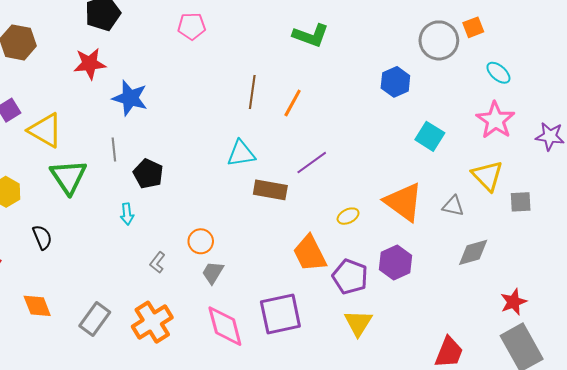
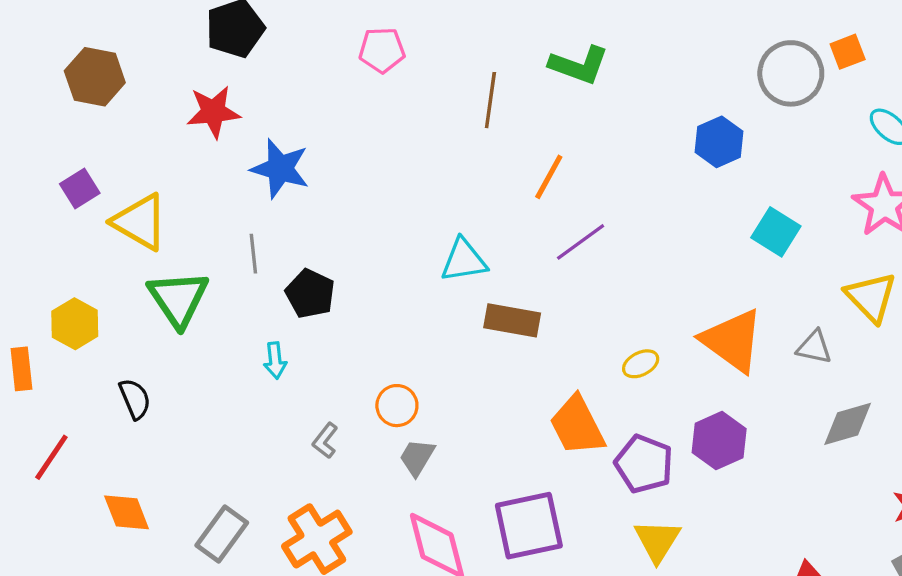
brown line: (252, 92) -> (490, 100), moved
purple line: (312, 163) -> (581, 242), moved

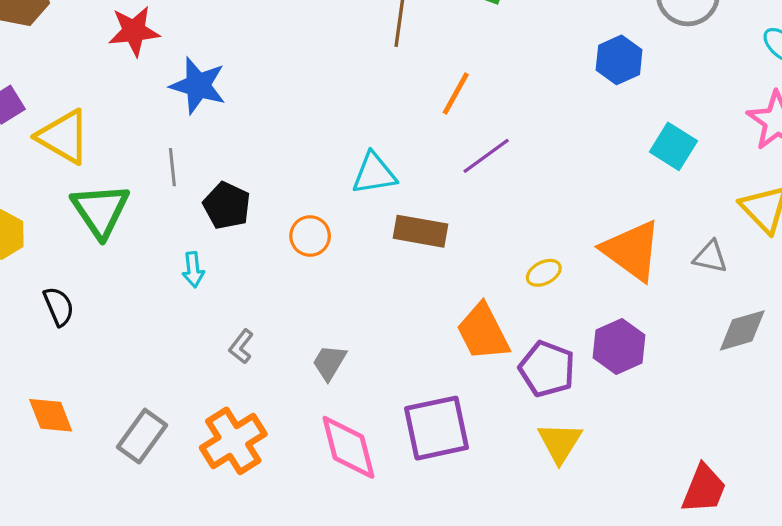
orange circle: (397, 406) -> (310, 236), moved

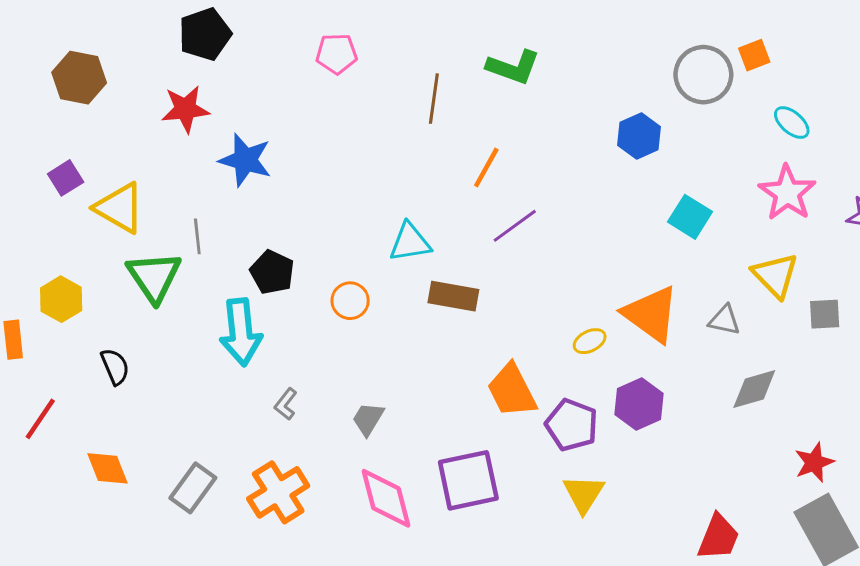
gray line: (172, 167) -> (197, 236), moved
cyan arrow: (193, 270) -> (241, 332), size x2.0
yellow ellipse: (544, 273) -> (590, 341), moved

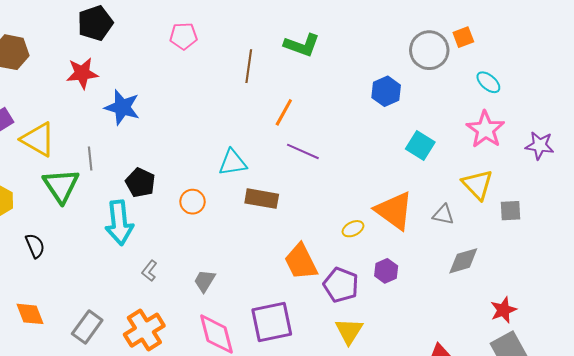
purple line: (515, 226) -> (303, 151), turned 60
purple hexagon: (639, 404) -> (386, 271), size x0.7

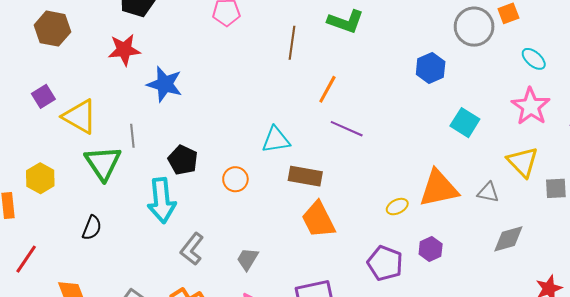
orange triangle: (394, 211) -> (439, 188), turned -48
black semicircle: (35, 246) -> (92, 228), moved, turned 45
orange trapezoid: (301, 262) -> (318, 220), moved
gray L-shape: (149, 271) -> (192, 249), size x1.5

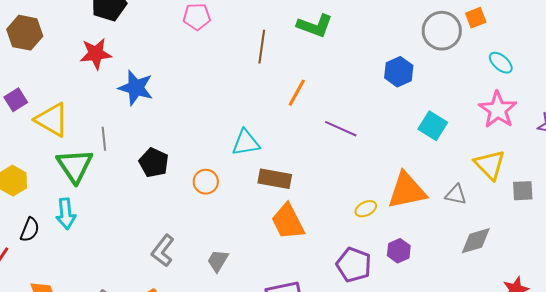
purple line: (347, 129) -> (341, 129), moved
cyan arrow: (162, 200) -> (66, 214), moved, size x0.7
black semicircle: (92, 228) -> (30, 230), moved

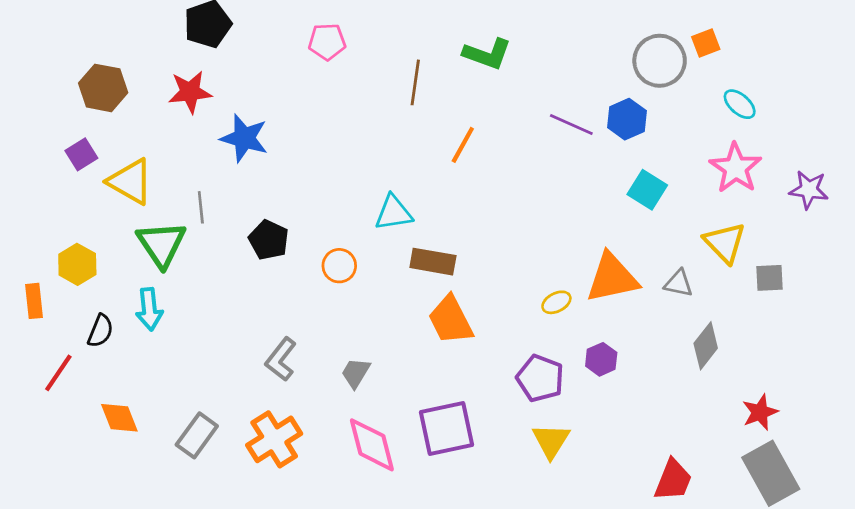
brown hexagon: (25, 33) -> (103, 88), moved
blue hexagon: (399, 72) -> (627, 119), moved
purple line: (341, 129) -> (571, 125), moved
gray diamond: (476, 241) -> (706, 346), turned -36

